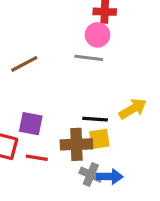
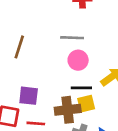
pink circle: (98, 35) -> (78, 60), moved
brown line: (24, 64) -> (19, 47), turned -40

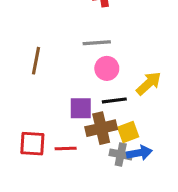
purple square: (29, 96) -> (81, 108), moved
yellow square: (86, 104) -> (128, 132), moved

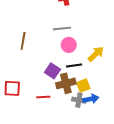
purple square: (81, 108) -> (52, 71), turned 35
red square: (32, 144) -> (12, 88), moved

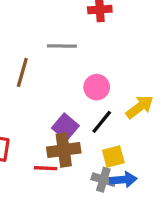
gray line: (62, 29) -> (62, 46), moved
black line: (74, 65) -> (102, 122), turned -49
brown cross: (66, 83) -> (64, 150), moved

